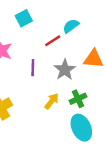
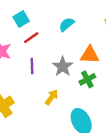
red line: (53, 41) -> (31, 38), moved
green cross: (78, 99) -> (87, 79), moved

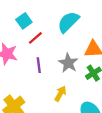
cyan semicircle: (67, 24) -> (68, 22), size x1.5

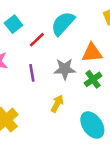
red line: (35, 38) -> (37, 40), moved
gray star: (68, 63) -> (65, 69), turned -30

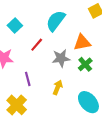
red line: (37, 40) -> (37, 45), moved
purple line: (32, 73) -> (28, 79), moved

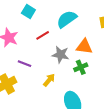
cyan square: (15, 26) -> (28, 12), turned -32
purple line: (28, 79) -> (25, 64), turned -72

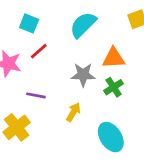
red line: (43, 35) -> (39, 51), moved

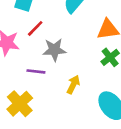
gray star: (83, 75) -> (54, 50), moved

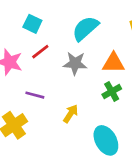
gray star: (54, 50) -> (75, 63), moved

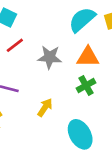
cyan semicircle: (85, 28) -> (82, 20), moved

